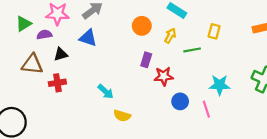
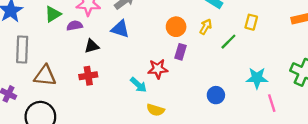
orange circle: (142, 26) -> (176, 27), moved
green line: (192, 50) -> (228, 42), turned -35
brown triangle: (32, 64) -> (45, 76), moved
red star: (164, 76) -> (158, 69), moved
pink line: (206, 109) -> (272, 103), moved

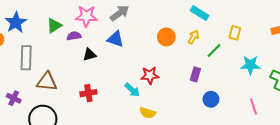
purple rectangle: (181, 52) -> (195, 74), moved
red cross: (88, 76) -> (88, 93), moved
cyan star: (257, 78) -> (250, 65), moved
blue circle: (216, 95) -> (211, 99), moved

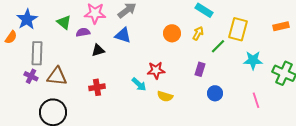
green triangle: (54, 26) -> (64, 22), turned -49
yellow rectangle: (235, 33) -> (238, 29), size x1.6
purple cross: (14, 98) -> (31, 76), moved
yellow semicircle: (148, 113) -> (165, 96), moved

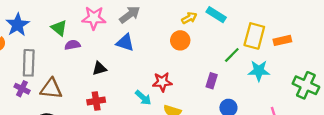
orange rectangle: (281, 26) -> (282, 40), moved
purple semicircle: (83, 32) -> (72, 45), moved
yellow arrow: (198, 33) -> (189, 18), moved, turned 32
black triangle: (98, 50) -> (99, 68), moved
cyan star: (253, 60) -> (259, 71), moved

